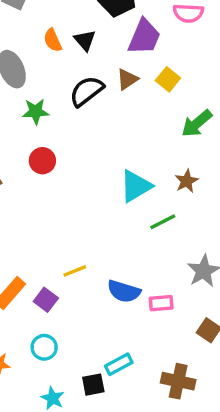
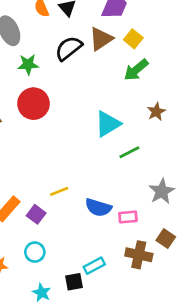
brown triangle: (127, 79) -> (101, 39), size x1.4
green arrow: (197, 123) -> (136, 70), moved
red circle: (42, 161) -> (33, 104), size x1.5
brown star: (187, 181) -> (156, 112), moved
brown cross: (178, 381) -> (139, 255), moved

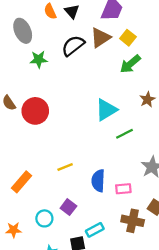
red circle: (33, 104) -> (35, 111), moved
blue semicircle: (98, 208) -> (98, 181), turned 75
purple square: (36, 214) -> (68, 207), moved

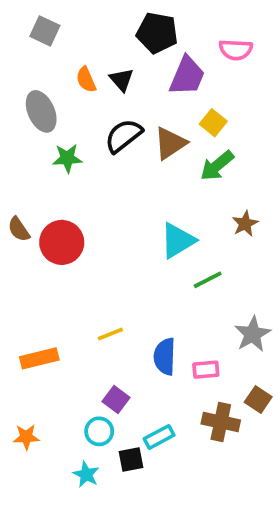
brown triangle: (100, 38) -> (170, 143), moved
orange rectangle: (22, 182) -> (39, 358), turned 35
cyan circle: (44, 218) -> (99, 431), moved

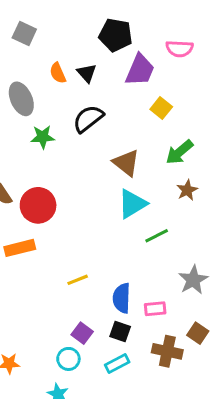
brown triangle: (170, 143) -> (126, 163), moved, turned -48
green arrow: (217, 166) -> (179, 152), moved
orange rectangle: (39, 358) -> (20, 248), moved
black square: (131, 459) -> (120, 332), moved, turned 30

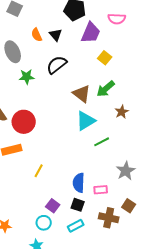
green arrow: (179, 152) -> (106, 89), moved
yellow line: (78, 280) -> (39, 171), moved, turned -40

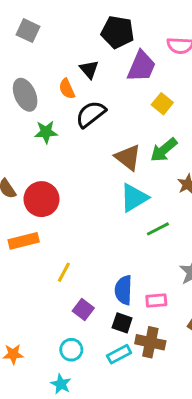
orange semicircle: (37, 35) -> (67, 89), moved
purple square: (53, 206) -> (83, 309), moved
brown cross: (109, 218) -> (150, 342), moved

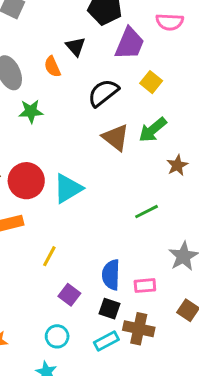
black semicircle: (91, 114) -> (103, 93), moved
cyan triangle: (134, 198) -> (68, 188), moved

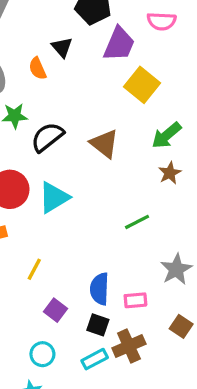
yellow square: (151, 82) -> (142, 85), size x1.5
black semicircle: (103, 93) -> (47, 137), moved
green arrow: (153, 130) -> (166, 135), moved
brown cross: (139, 329) -> (129, 346), turned -36

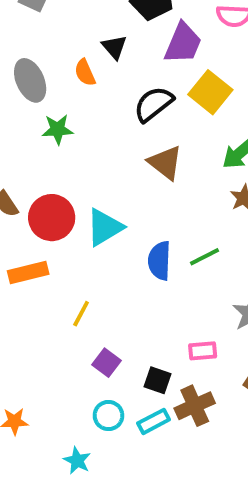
black semicircle: (47, 137) -> (154, 104), moved
blue semicircle: (100, 289) -> (159, 261), moved
cyan circle: (42, 354) -> (108, 416), moved

